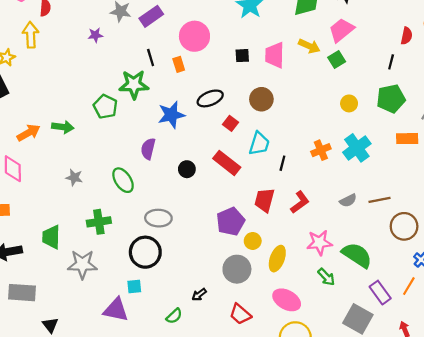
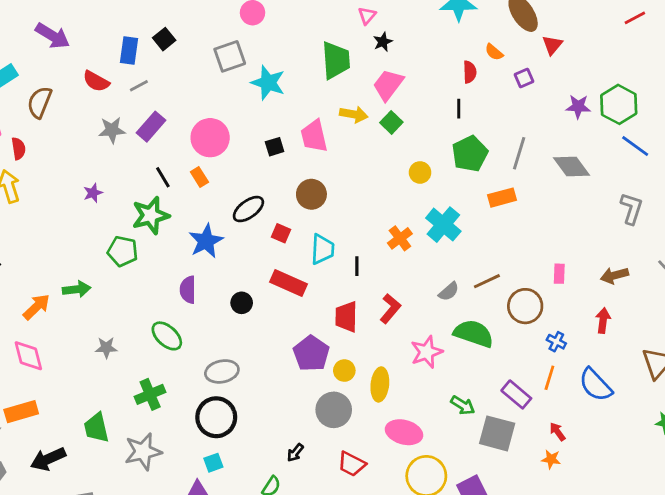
purple star: (95, 35) -> (93, 193), moved
green semicircle: (357, 255) -> (474, 334), moved
green arrow: (326, 277) -> (463, 405), moved

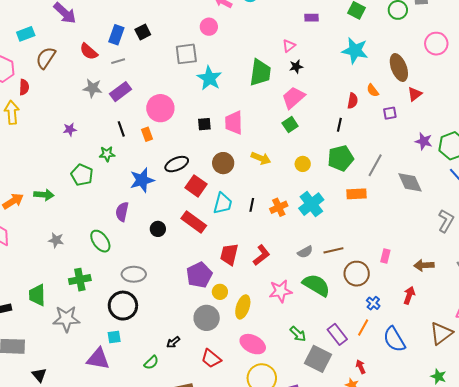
yellow arrow: (354, 114) -> (261, 158), moved
green star: (151, 215) -> (107, 154), size x0.6
red square: (281, 233) -> (196, 186), size x1.5
black line: (357, 266) -> (252, 205), moved

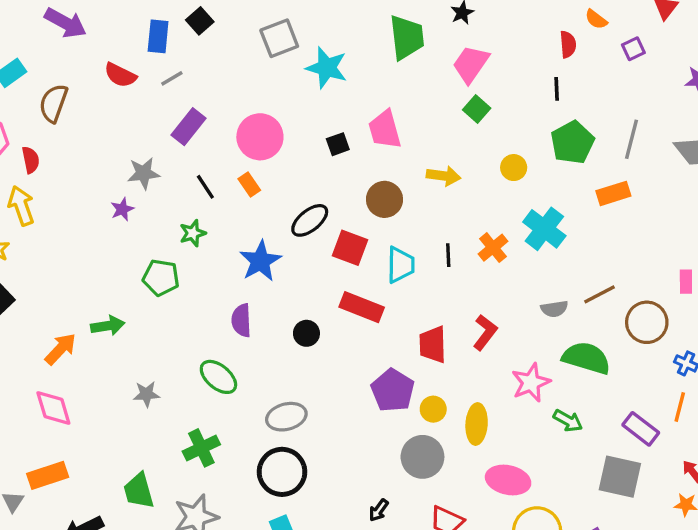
gray star: (93, 88) -> (144, 173), moved
gray semicircle: (305, 252) -> (554, 309), turned 35
green arrow: (298, 334) -> (568, 421), moved

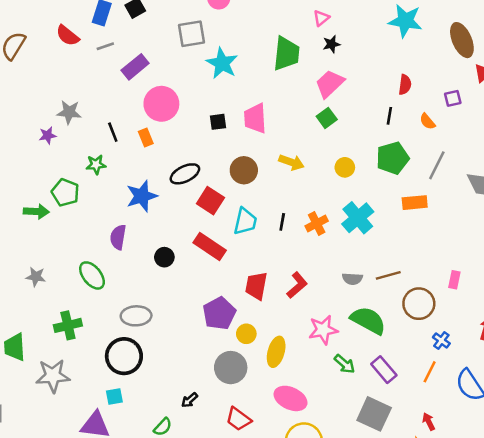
orange semicircle: (596, 19) -> (427, 121), moved
purple rectangle: (188, 127) -> (135, 67), moved
green arrow: (108, 326) -> (36, 212), moved
purple rectangle: (641, 429) -> (384, 370), moved

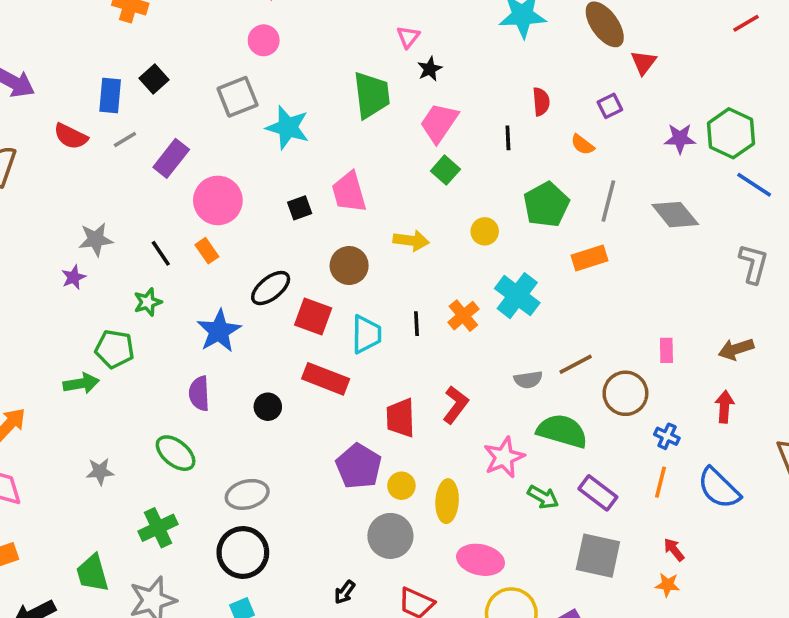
black line: (389, 116) -> (508, 138), moved

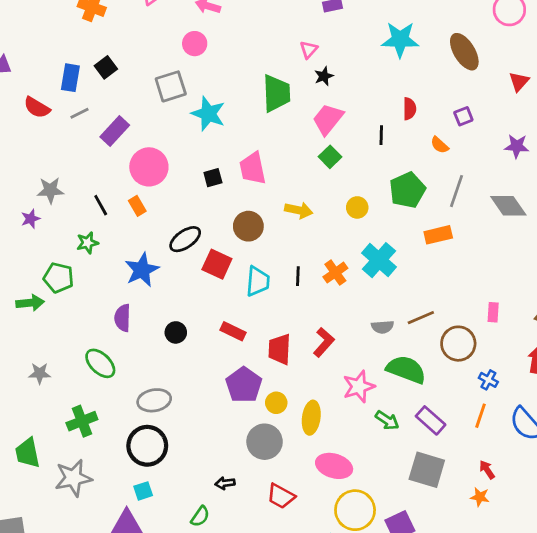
red triangle: (644, 62) -> (519, 82), moved
red rectangle: (326, 379) -> (233, 331), moved, size x0.7
black arrow: (345, 592) -> (225, 483), turned 42

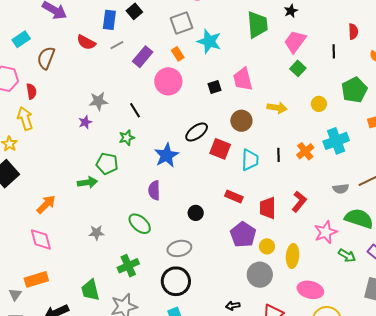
orange rectangle: (137, 206) -> (178, 54), moved
cyan cross: (379, 260) -> (336, 141), turned 30
black circle: (176, 332) -> (196, 213), moved

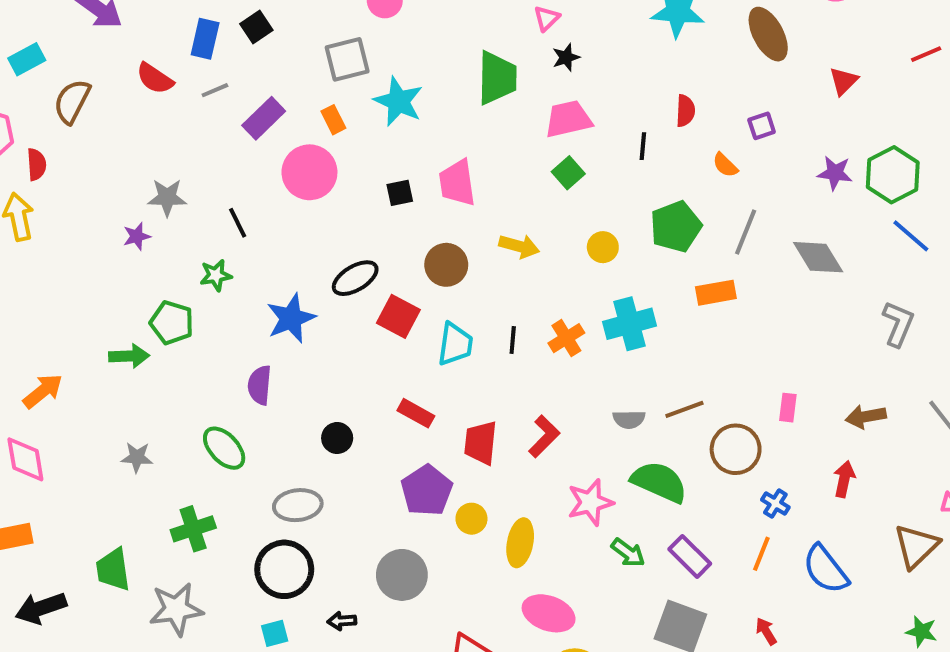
pink trapezoid: (295, 42) -> (568, 119), turned 35
gray circle: (260, 275) -> (402, 575), moved
black arrow: (233, 306) -> (342, 621), moved

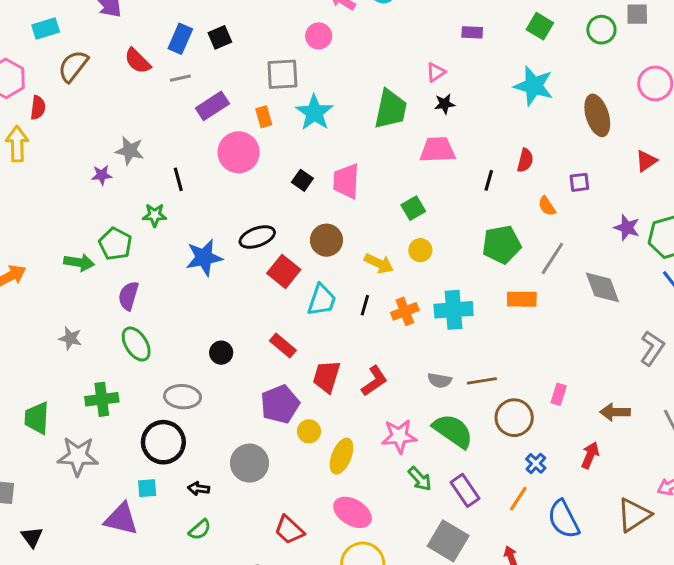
green square: (568, 173) -> (413, 208), moved
black square: (400, 193) -> (302, 180), turned 36
yellow arrow: (519, 246) -> (379, 263), moved
yellow circle: (603, 247) -> (420, 250), moved
purple semicircle: (260, 385) -> (128, 296), moved

